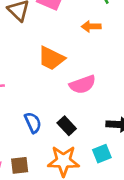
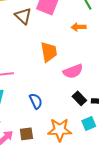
orange trapezoid: (51, 58) -> (49, 52), turned -125
black rectangle: (67, 126) -> (79, 98), moved

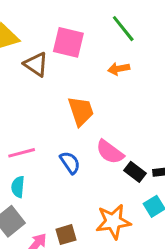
pink semicircle: (73, 71) -> (110, 152), moved, turned 66
blue semicircle: (36, 101) -> (70, 163), moved

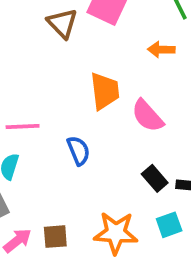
pink semicircle: (110, 152) -> (147, 116), moved

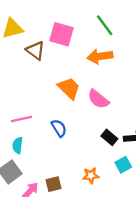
orange arrow: (161, 50) -> (100, 56), size x1.5
orange trapezoid: (105, 91) -> (69, 88), turned -30
orange star: (116, 233) -> (91, 175), size x0.6

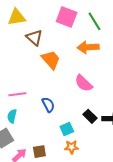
pink square: (62, 34) -> (67, 17), moved
orange trapezoid: (69, 88) -> (51, 60), moved
cyan square: (123, 165) -> (67, 129), moved

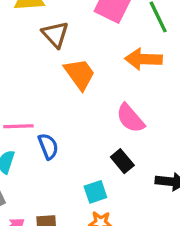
blue semicircle: (48, 105) -> (48, 146), moved
black rectangle: (90, 116) -> (122, 161), moved

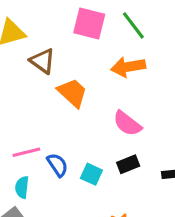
black rectangle: (122, 161) -> (128, 164), turned -60
cyan square: (95, 192) -> (91, 174), moved, turned -35

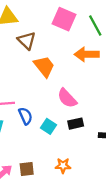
pink semicircle: (127, 123) -> (67, 98), moved

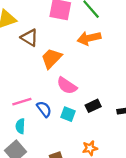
orange trapezoid: (44, 66) -> (51, 58), turned -85
pink semicircle: (67, 98) -> (67, 86), moved

